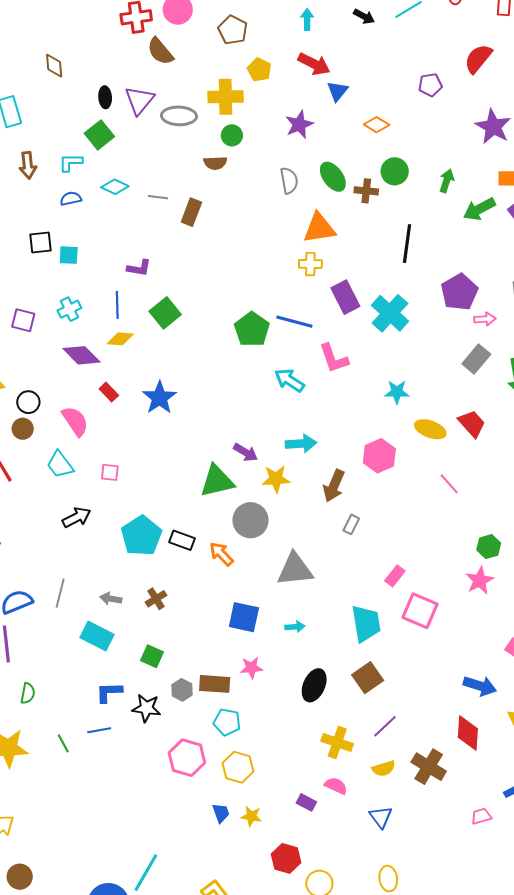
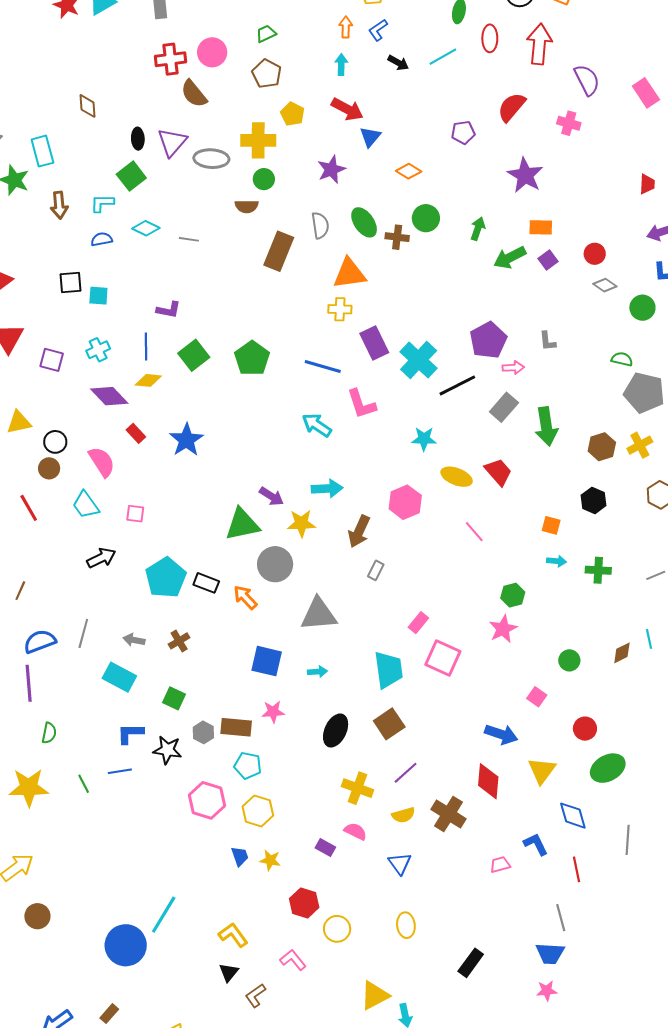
brown rectangle: (191, 212) -> (279, 251), moved, size x1.4
black line: (407, 244) -> (457, 385), moved, turned 54
green pentagon: (252, 329) -> (252, 358), moved

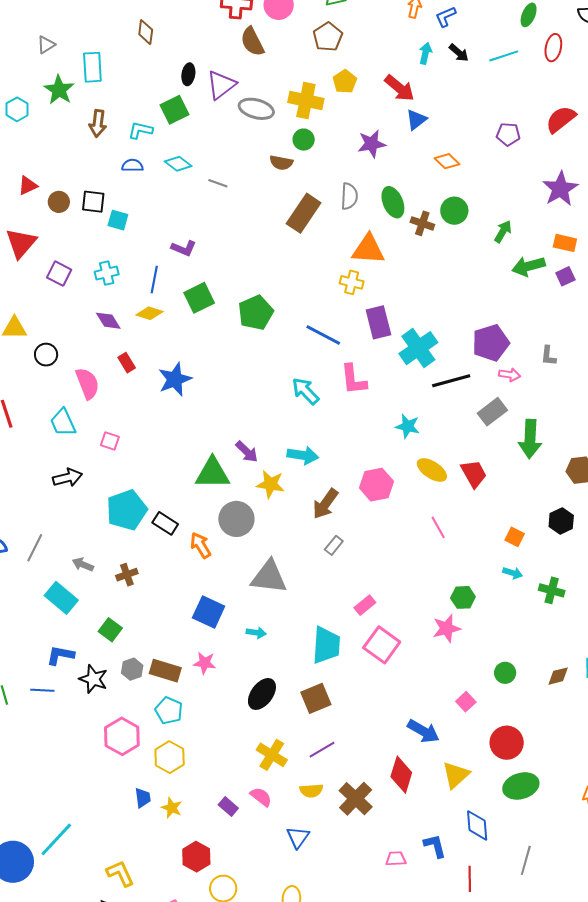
cyan arrow: (341, 65) -> (425, 53), moved
purple diamond: (109, 396) -> (108, 321), size x0.7
brown circle: (49, 468) -> (59, 202), moved
red circle: (585, 729) -> (507, 743), size x1.4

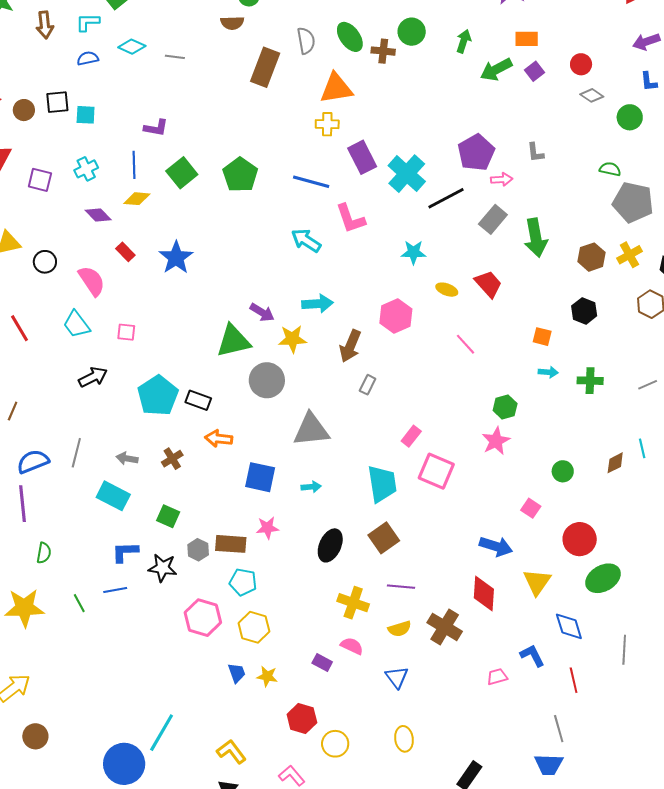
yellow ellipse: (432, 470) -> (447, 290), size x0.7
orange arrow: (201, 545) -> (219, 439), moved, turned -40
purple line: (322, 750) -> (401, 587), turned 48

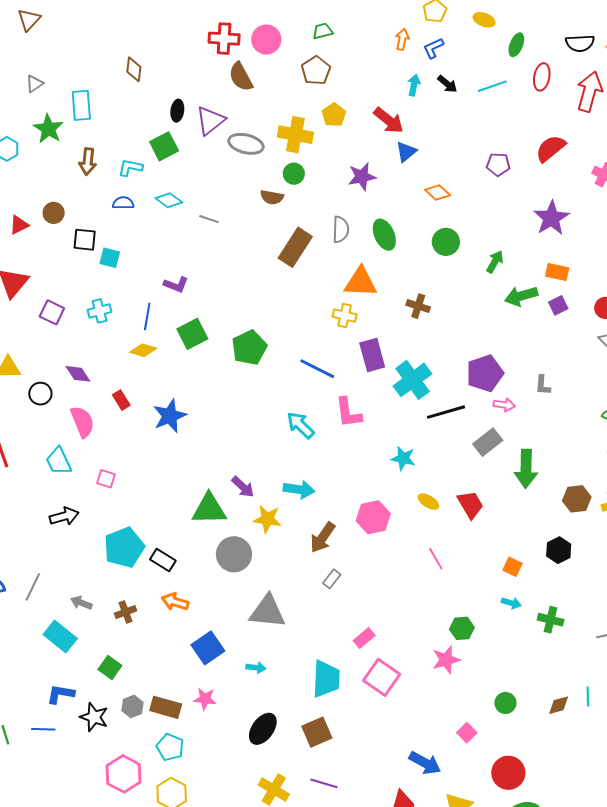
brown cross: (383, 51) -> (418, 306), moved
brown circle: (24, 110) -> (54, 213), moved
purple diamond: (98, 215) -> (78, 374), moved
blue square: (260, 477) -> (208, 648), turned 32

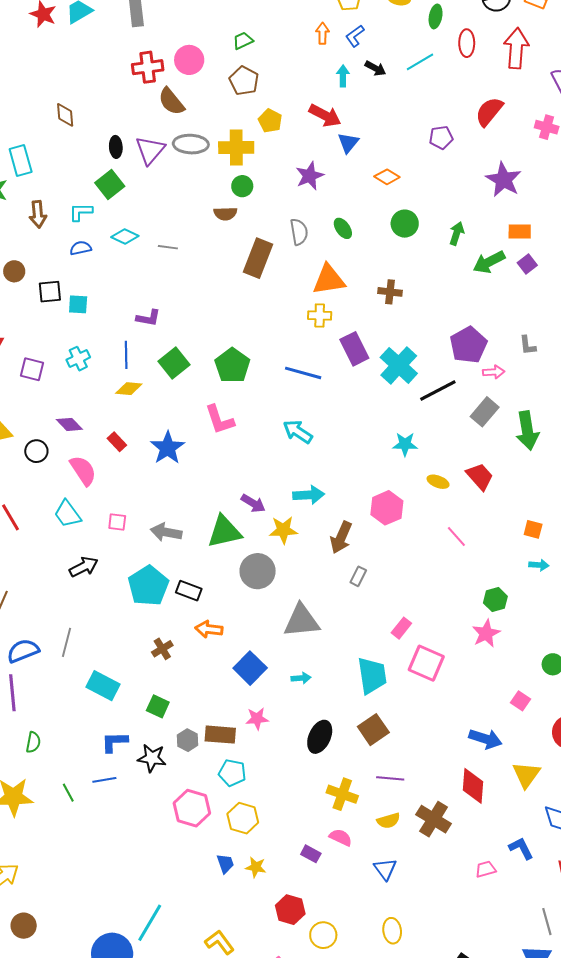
gray ellipse: (246, 144) -> (191, 144), moved
green ellipse: (384, 235) -> (343, 228), size x0.7
pink L-shape: (348, 413) -> (220, 420), moved
gray arrow: (81, 603) -> (166, 532), moved, size x1.4

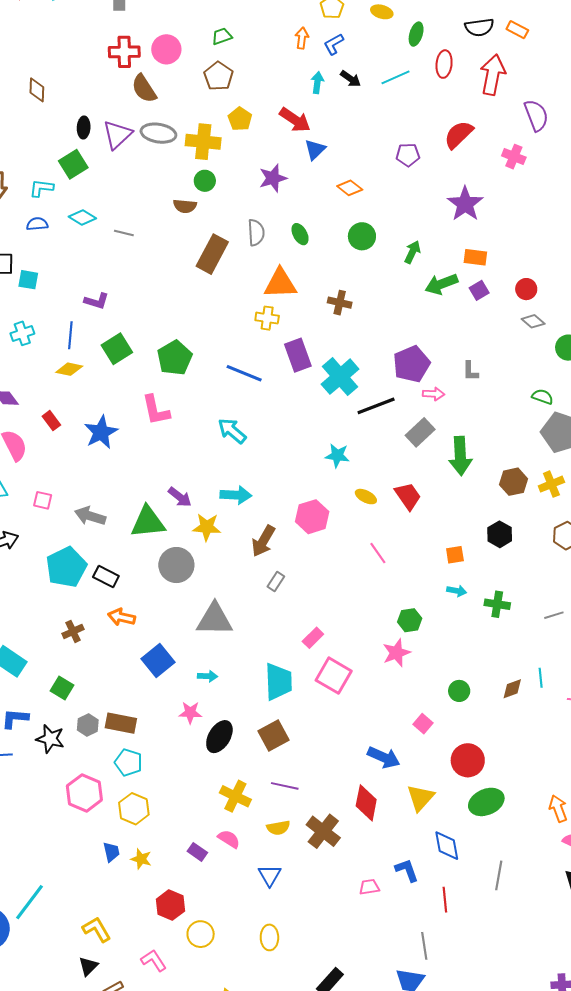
orange square: (533, 529) -> (455, 555), turned -30
pink star: (257, 719) -> (190, 713), moved

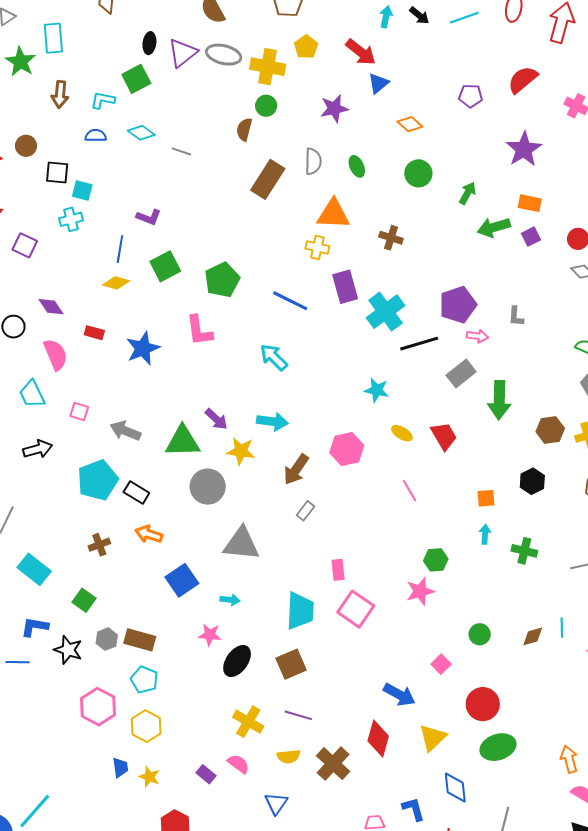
brown semicircle: (185, 206) -> (244, 129), turned 95
cyan cross: (22, 333) -> (71, 219), moved
red rectangle: (51, 421) -> (94, 333), turned -42
cyan arrow: (457, 591) -> (485, 534), turned -102
pink rectangle: (313, 638) -> (338, 570), turned -55

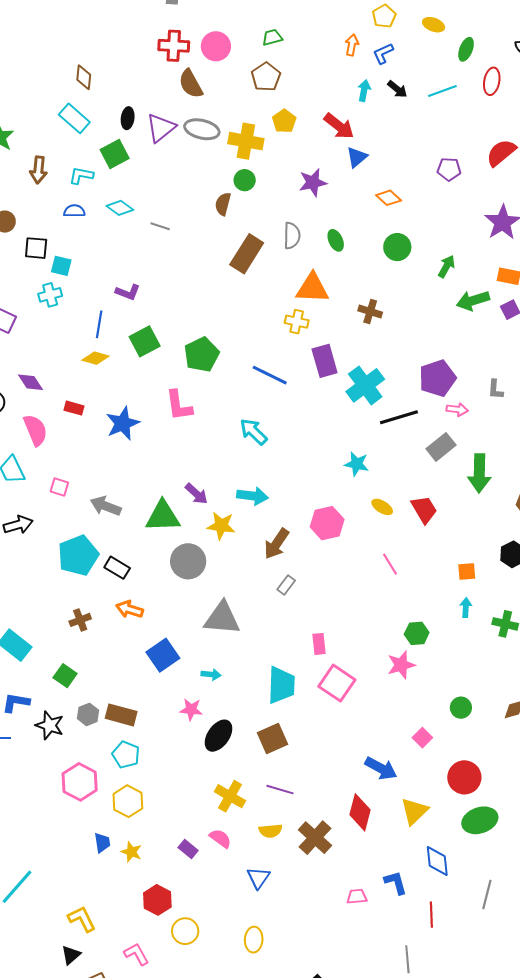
cyan rectangle: (53, 38) -> (74, 118), moved, turned -44

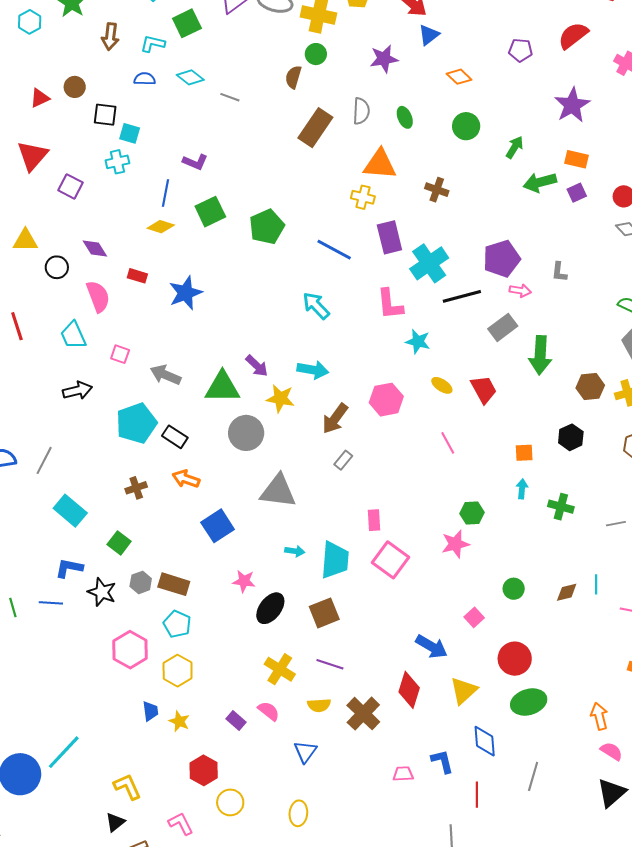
pink L-shape: (179, 405) -> (390, 304), moved
cyan arrow: (211, 674) -> (295, 551), moved

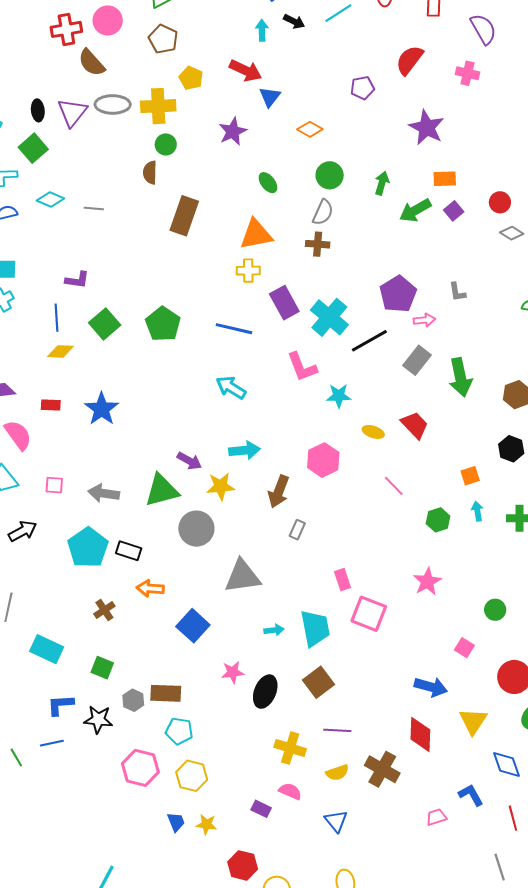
gray semicircle: (361, 111) -> (323, 212), moved, turned 36
green hexagon: (472, 513) -> (438, 520), moved

